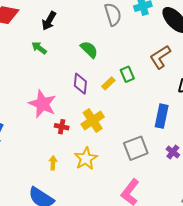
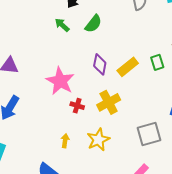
green semicircle: (89, 50) -> (93, 24), moved, turned 78
green rectangle: (127, 74) -> (157, 62), moved
yellow rectangle: (108, 83) -> (128, 67), size x1.5

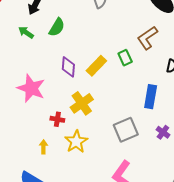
red cross: (77, 106) -> (57, 119), moved

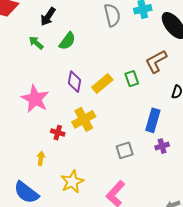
gray square: (126, 130) -> (125, 150), size x0.7
purple cross: (163, 132) -> (162, 146), moved, turned 32
yellow star: (76, 142) -> (72, 182), moved

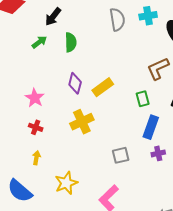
green semicircle: (67, 41) -> (71, 42), turned -42
green arrow: (36, 43) -> (39, 42), turned 98
green rectangle: (132, 79) -> (143, 99), moved
pink star: (35, 99) -> (35, 98), size x0.7
red cross: (58, 133) -> (36, 127), moved

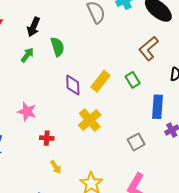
pink star: (35, 98) -> (27, 111), moved
green rectangle: (143, 99) -> (133, 80), moved
yellow arrow: (36, 158) -> (56, 167), turned 152

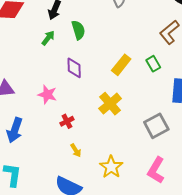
purple diamond: (73, 85) -> (74, 68), moved
red cross: (47, 138) -> (67, 121), turned -32
gray square: (136, 142) -> (156, 126), size x1.4

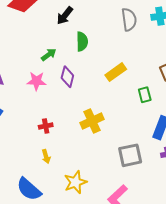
green arrow: (48, 38) -> (49, 55), moved
yellow rectangle: (121, 65) -> (116, 72), moved
pink star: (47, 95) -> (36, 81), moved, turned -30

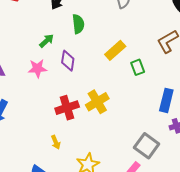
green rectangle: (145, 95) -> (138, 67), moved
red cross: (46, 126) -> (67, 108), moved, size x1.6
gray square: (130, 155) -> (147, 146), moved, turned -35

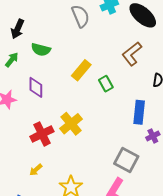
green semicircle: (78, 24) -> (41, 50), turned 120
green arrow: (47, 41) -> (12, 60), moved
yellow arrow: (56, 142) -> (36, 170), turned 80

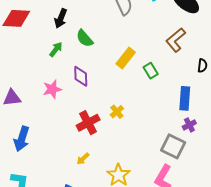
green semicircle: (41, 50) -> (85, 38), turned 36
yellow cross: (71, 124) -> (117, 112), size x0.6
purple cross: (153, 136) -> (189, 125), moved

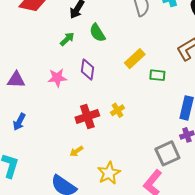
green rectangle: (151, 71) -> (157, 75), turned -63
blue arrow: (22, 139) -> (19, 122), size x0.7
gray square: (173, 146) -> (167, 153), turned 30

